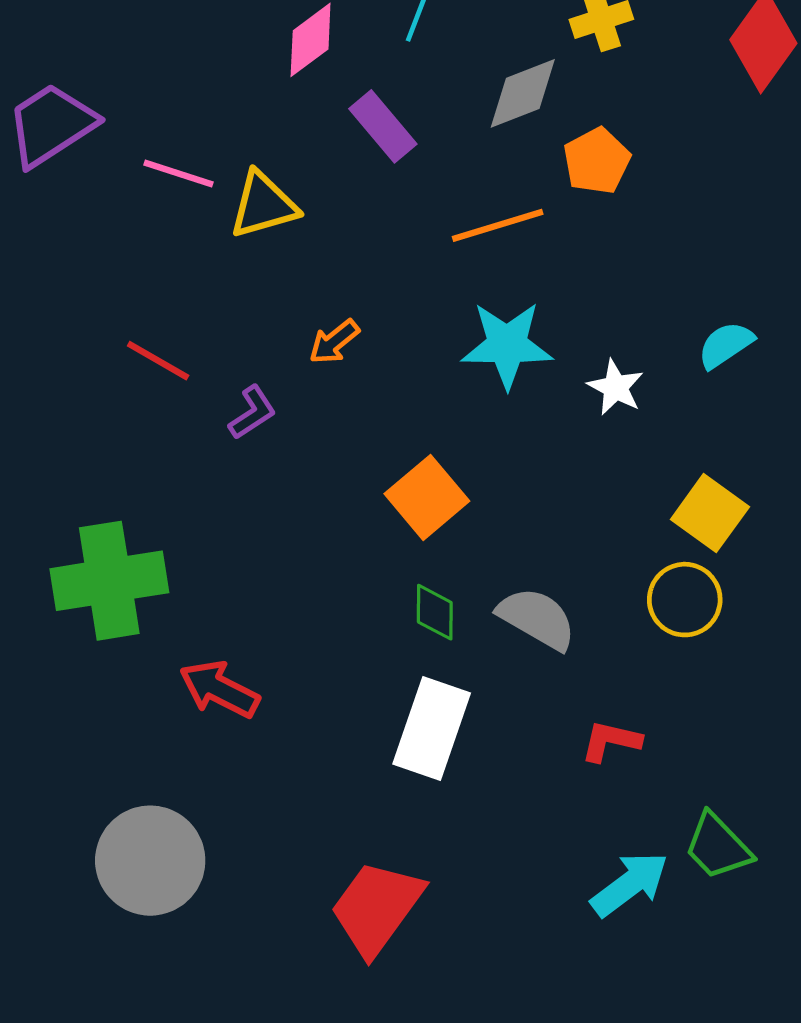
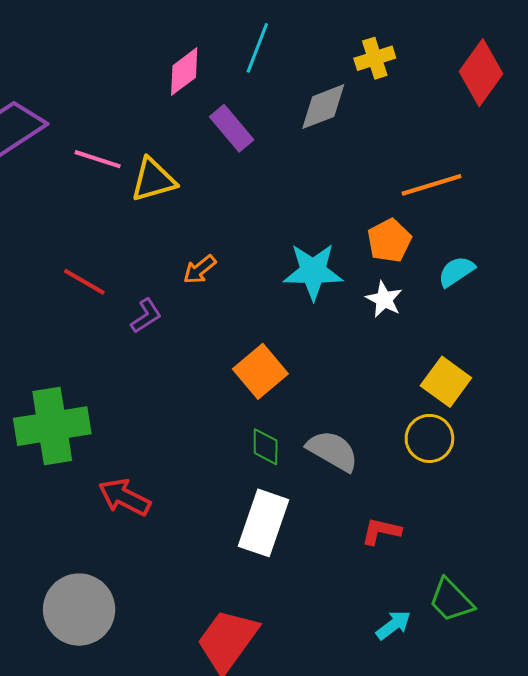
orange pentagon: (597, 161) -> (389, 241), moved
orange line: (498, 225) -> (432, 185), moved
cyan arrow: (630, 884) -> (393, 625), size x0.7

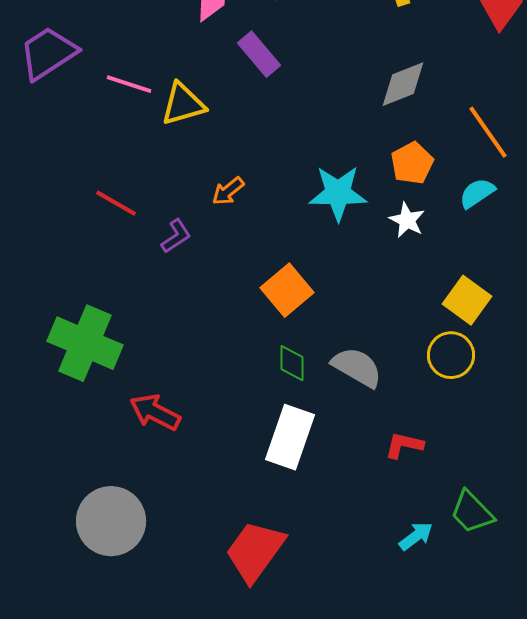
gray diamond: (323, 107) -> (403, 84), moved
orange line: (432, 185) -> (488, 132), moved, turned 72
green cross: (52, 426) -> (85, 343), turned 32

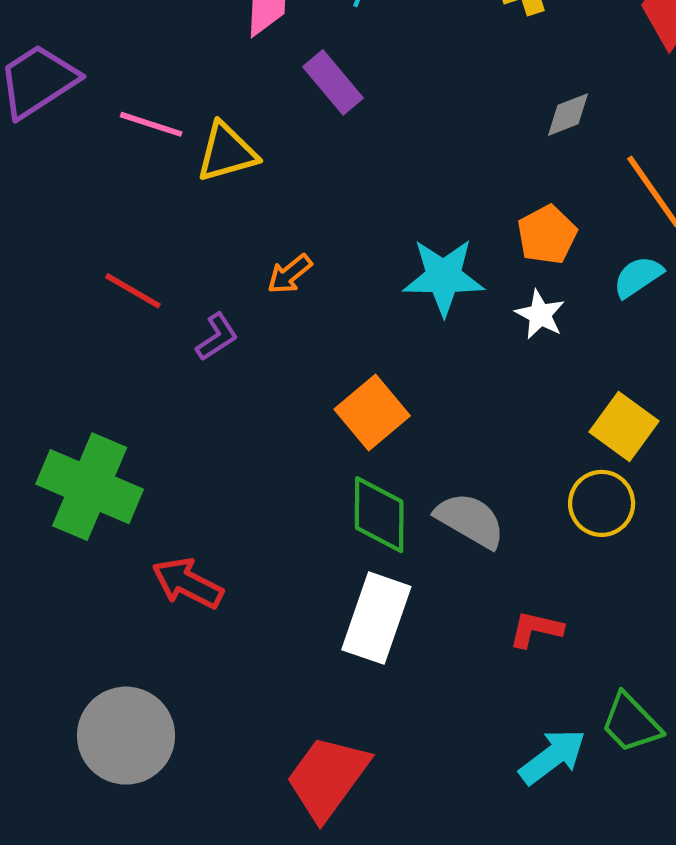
gray diamond: (403, 84) -> (568, 115), moved, size x0.7
green diamond: (292, 363) -> (379, 515), size x1.5
cyan arrow: (416, 536) -> (553, 757), size x1.4

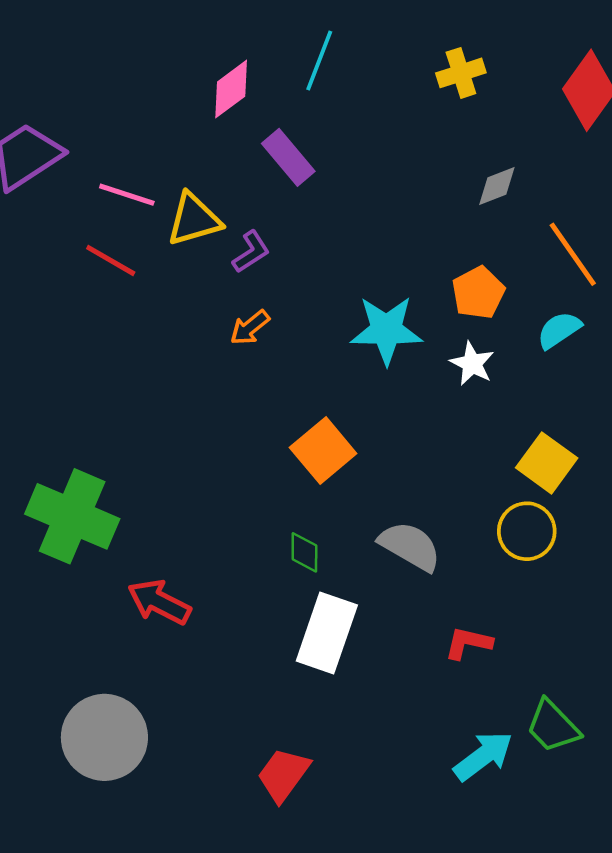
red line: (133, 291) -> (111, 260), moved
purple L-shape: (217, 337) -> (251, 252), moved
green diamond: (379, 515) -> (304, 552), moved, size x0.6
red trapezoid: (327, 778) -> (283, 775), size x0.7

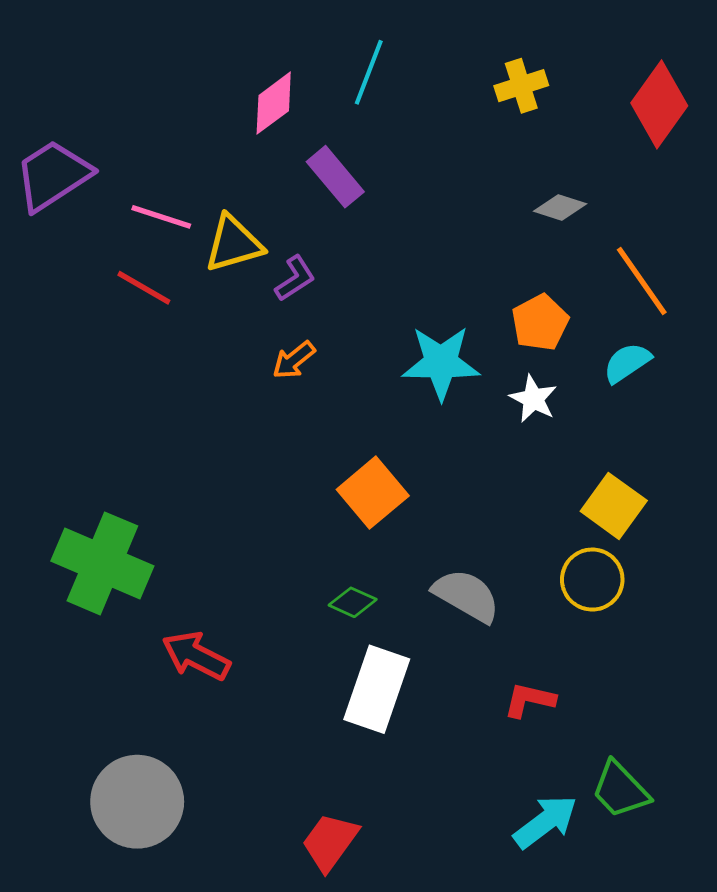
gray diamond: (497, 186) -> (560, 207), turned 39
green diamond: (304, 552) -> (353, 602), turned -66

